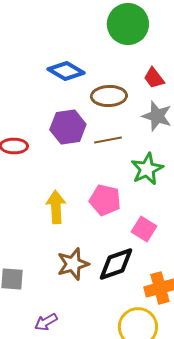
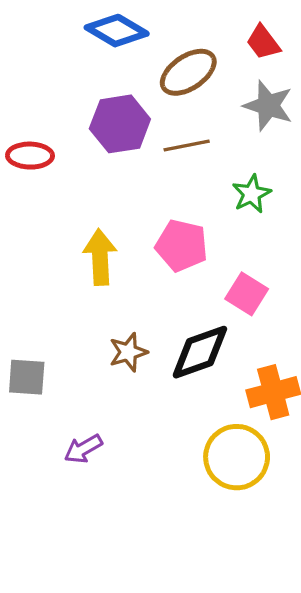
brown ellipse: (109, 96) -> (188, 72), turned -32
green star: (147, 169) -> (252, 194), size x0.7
brown star: (73, 264) -> (128, 352), size x0.7

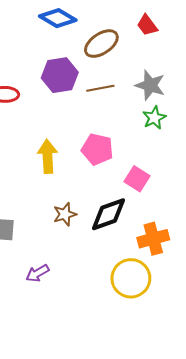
gray star: (268, 106) -> (150, 85), moved
green star: (252, 194) -> (154, 118), moved

